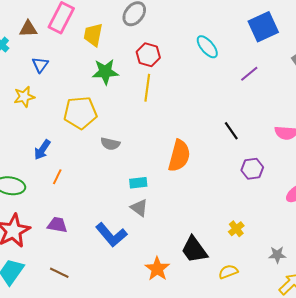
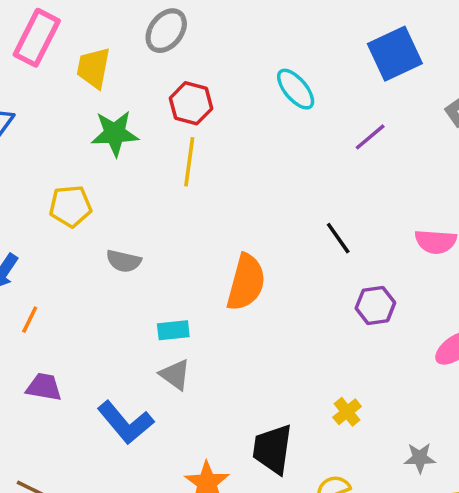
yellow pentagon: (80, 113) -> (70, 206), size x0.7
purple trapezoid: (57, 225) -> (44, 387), moved
black trapezoid: (194, 250) -> (273, 449), turned 44

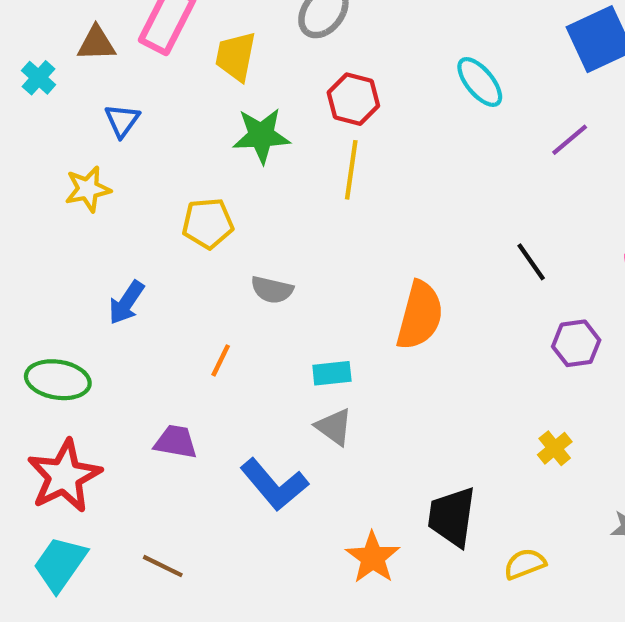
orange line: (30, 320) -> (221, 360), moved
yellow cross: (347, 412) -> (555, 448), moved

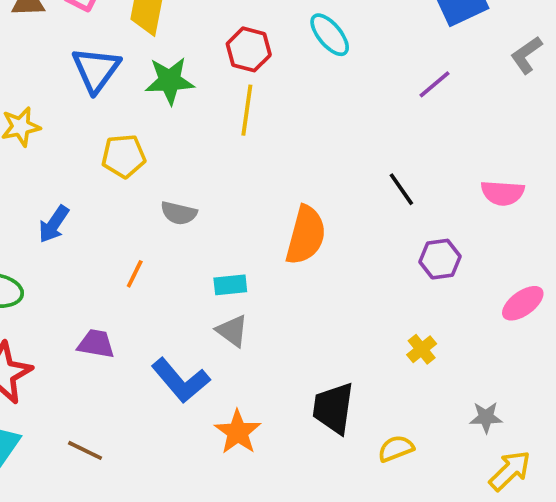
cyan ellipse: (480, 82) -> (330, 35), moved
blue triangle: (122, 121) -> (96, 70), moved, size x1.6
orange star: (373, 557) -> (238, 432), moved

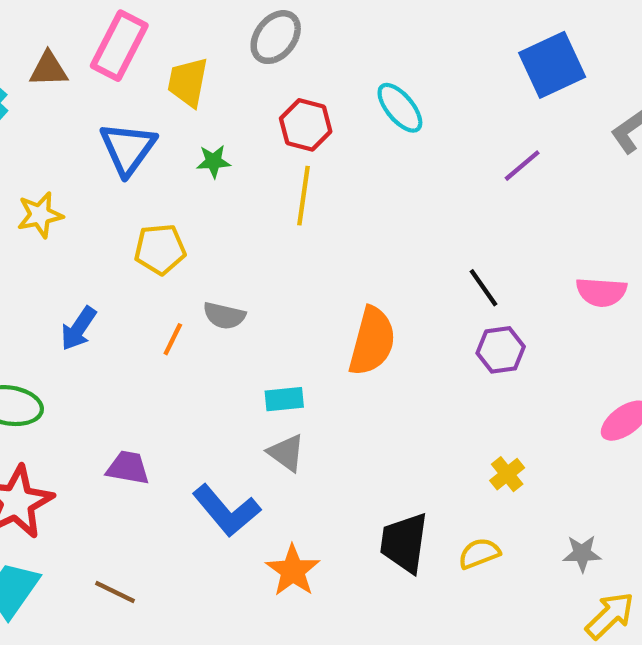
green star: (170, 81) -> (214, 161), size x0.6
purple hexagon: (440, 259) -> (501, 350), moved
orange line: (135, 274) -> (173, 339), moved
yellow semicircle: (396, 449) -> (479, 553), moved

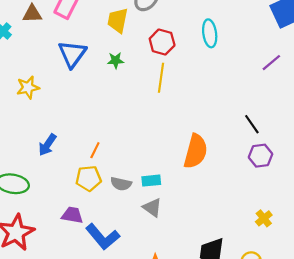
yellow trapezoid: (188, 82) -> (118, 20), moved
cyan ellipse: (400, 108) -> (210, 33), turned 32
yellow pentagon: (160, 249) -> (88, 178), moved
gray semicircle: (224, 316) -> (121, 184), moved
blue L-shape: (226, 511) -> (103, 237), moved

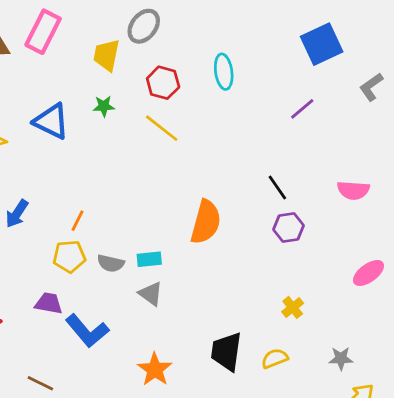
blue triangle: (72, 54) -> (51, 121), moved, turned -40
yellow line: (161, 78) -> (162, 128), turned -60

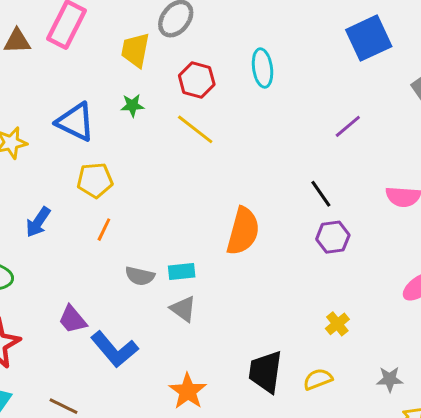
purple line: (302, 109) -> (348, 126), moved
yellow pentagon: (69, 256) -> (95, 180), moved
purple trapezoid: (49, 303) -> (72, 319), turned -140

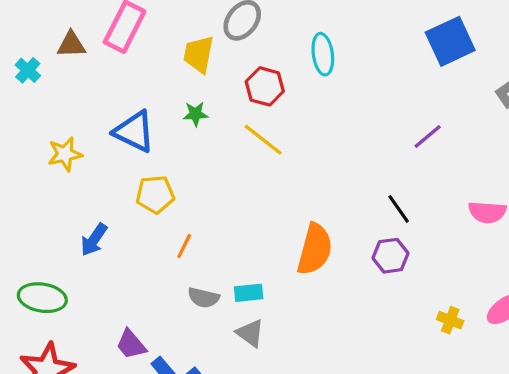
cyan ellipse: (263, 68) -> (323, 54), moved
orange line: (104, 230) -> (184, 246), moved
purple hexagon: (333, 237) -> (391, 256), moved
yellow cross: (337, 324) -> (450, 320), moved, turned -30

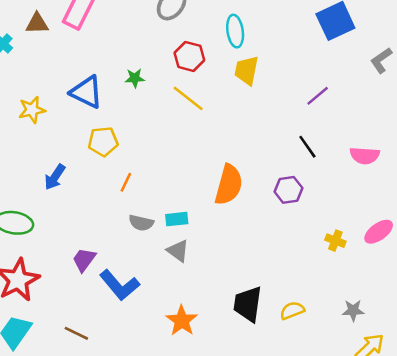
yellow trapezoid: (199, 54) -> (247, 70), moved
black line: (399, 209) -> (307, 147), moved
purple trapezoid: (131, 344) -> (84, 260), turned 76

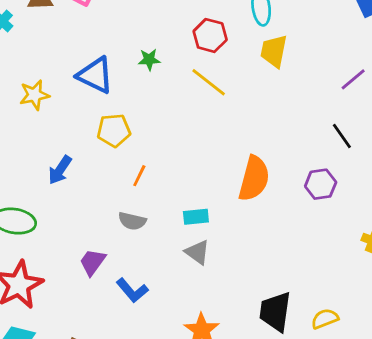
gray semicircle: (141, 223) -> (132, 221), moved
blue L-shape: (120, 285) -> (132, 290), size x0.7

